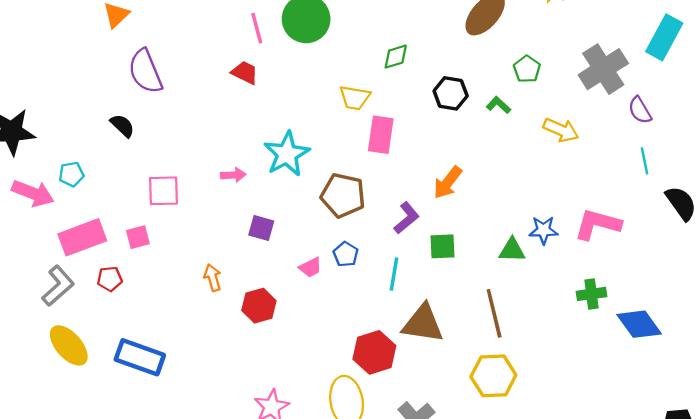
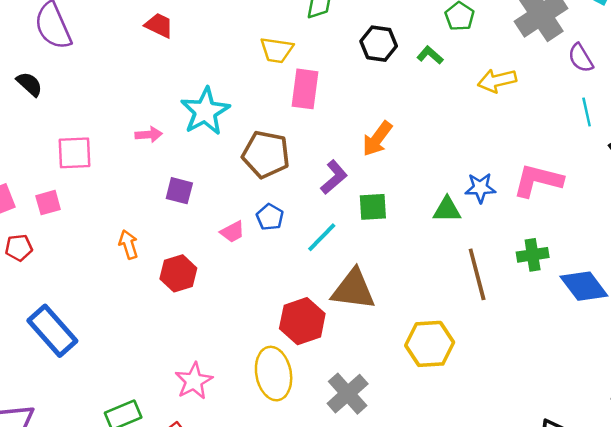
yellow arrow: (561, 130) -> (497, 81), turned 144
cyan line: (394, 274) -> (322, 237), turned 36
brown line: (494, 313) -> (477, 274), moved
blue rectangle: (140, 357) -> (52, 331), turned 30

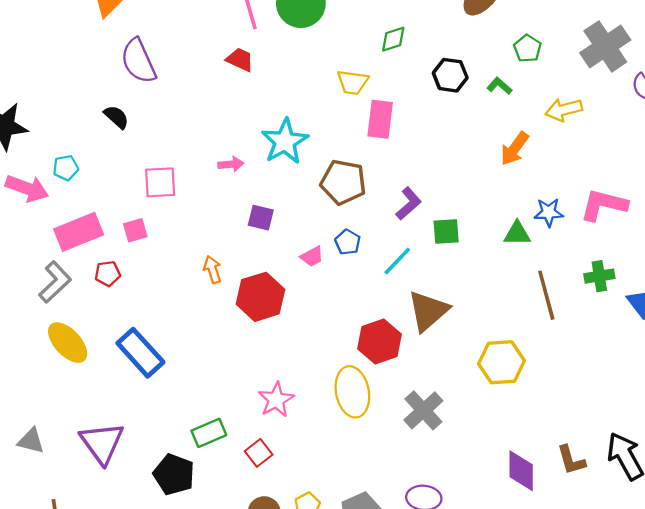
orange arrow: (377, 139) -> (515, 149), moved
red hexagon: (178, 273) -> (260, 297), size x1.4
brown triangle: (353, 290) -> (428, 311), turned -48

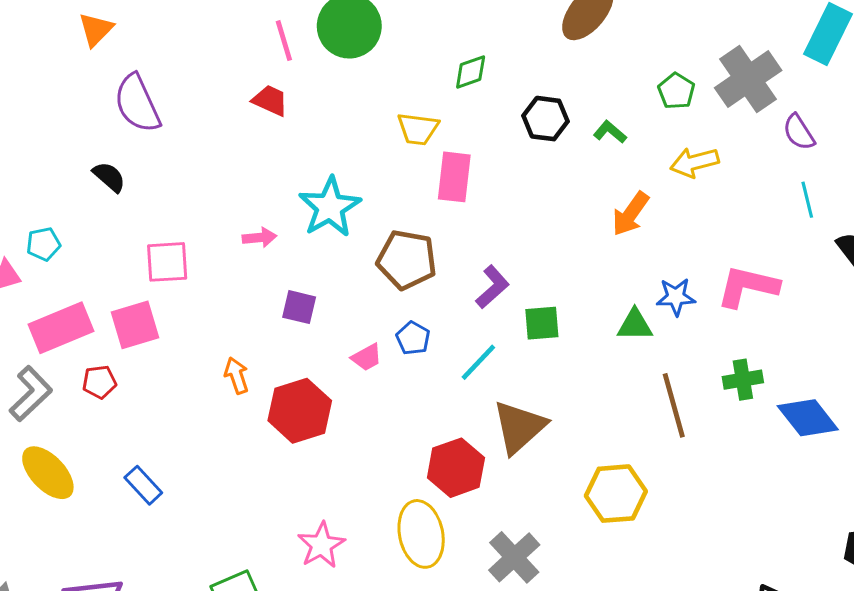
green pentagon: (527, 48) -> (676, 91), moved
pink square: (135, 230) -> (135, 325), size x1.5
blue rectangle: (140, 353) -> (143, 485), size x0.6

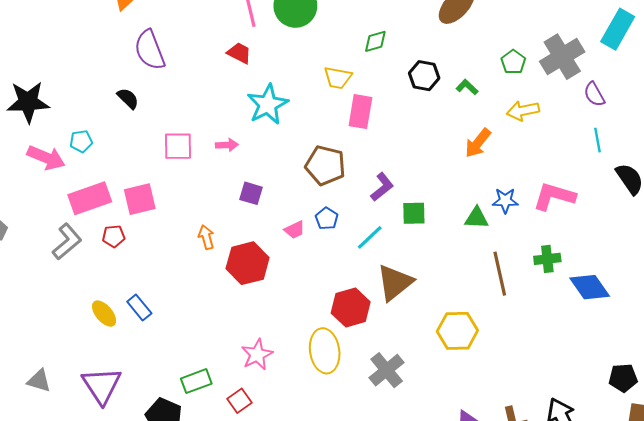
cyan star: (330, 207) -> (268, 104), moved
pink square: (167, 262) -> (178, 146), moved
yellow ellipse: (48, 473) -> (104, 314), moved, size x0.7

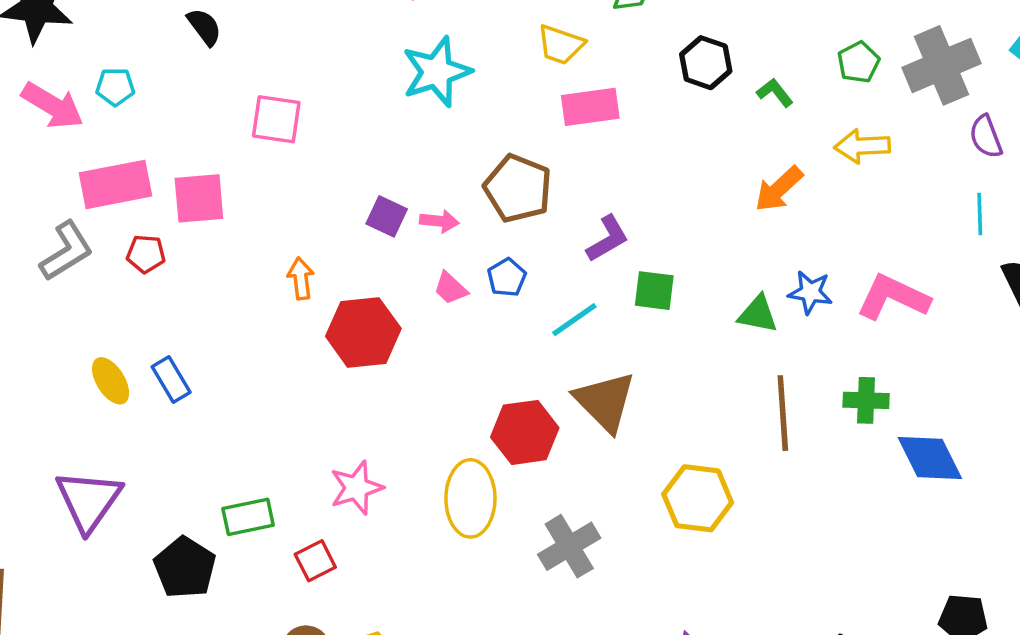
pink rectangle: (360, 112) -> (590, 107), turned 64
pink arrow: (227, 145) -> (439, 221), moved
pink trapezoid: (295, 230) -> (450, 288), turned 60
brown triangle: (395, 282) -> (605, 402), turned -45

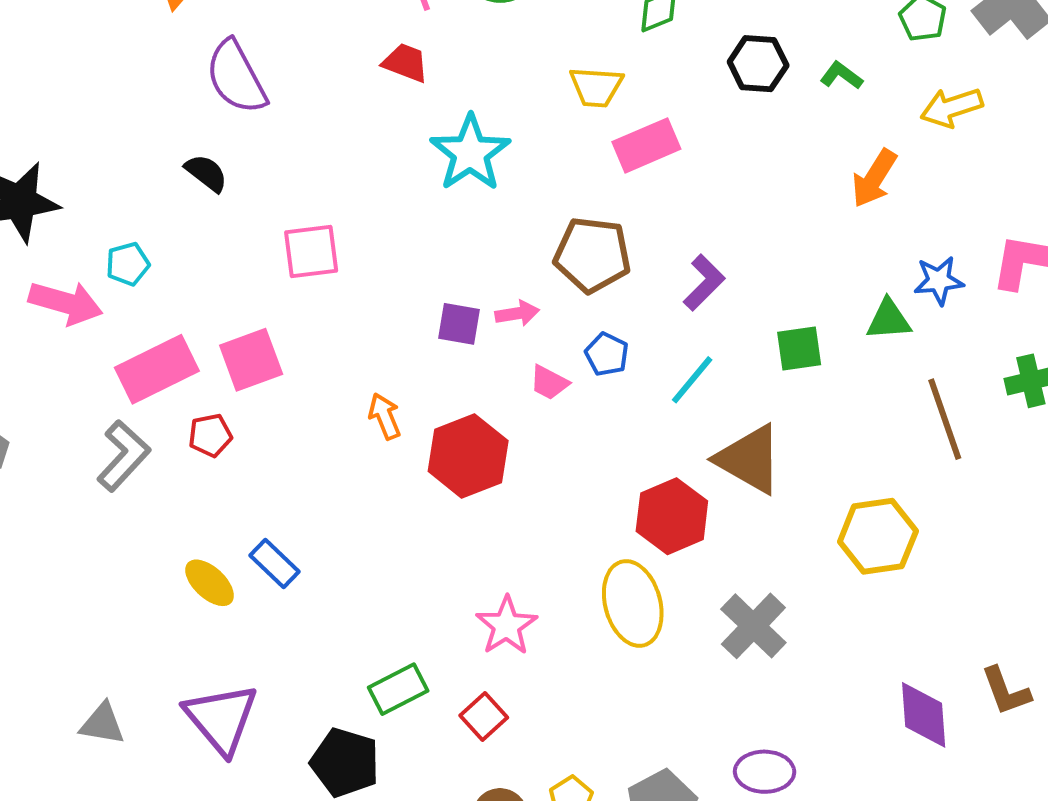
green square: (654, 291) -> (799, 348), moved

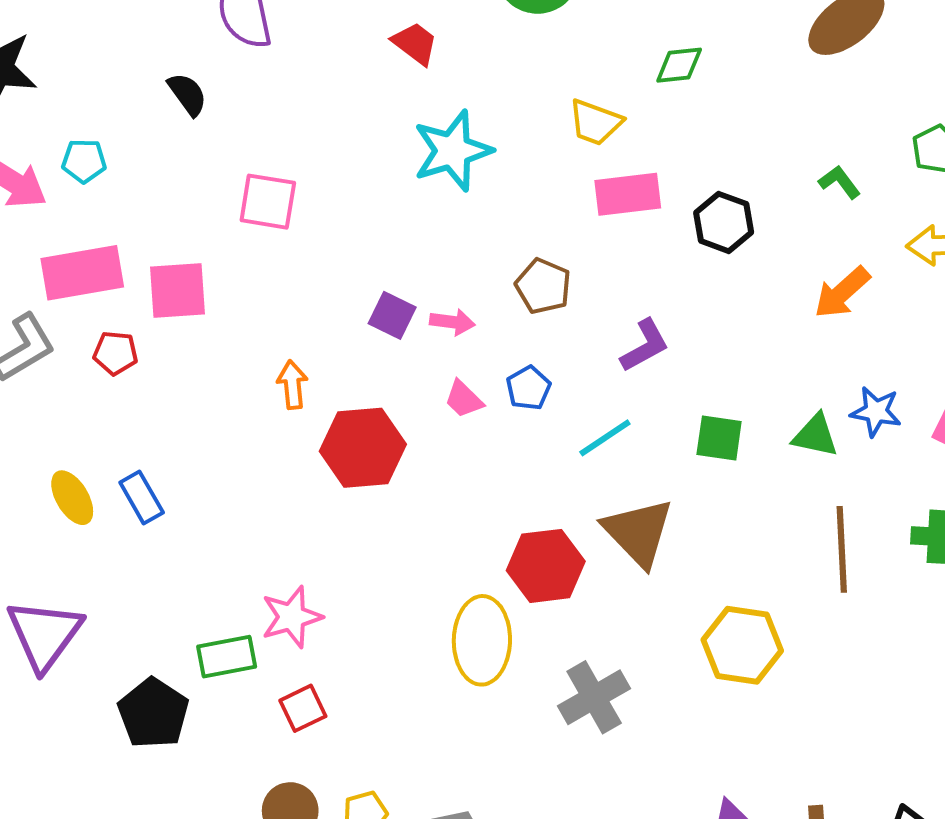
black hexagon: (758, 64) -> (724, 222), moved
brown pentagon: (592, 255) -> (543, 286), size x0.7
pink star: (506, 626) -> (292, 617), moved

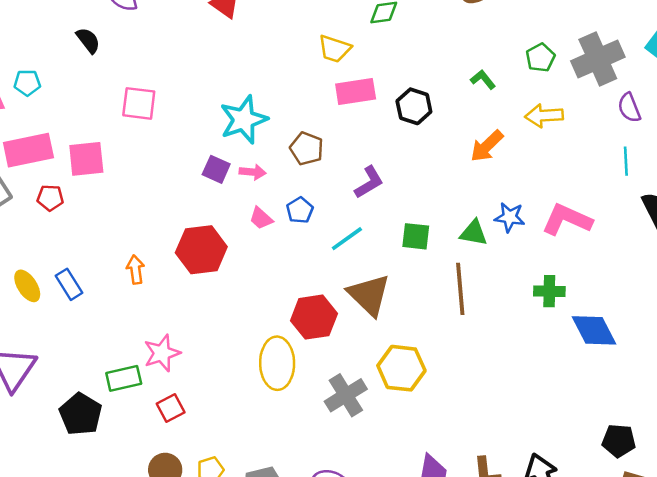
cyan star: (453, 151) -> (244, 120), moved
orange arrow: (292, 385) -> (135, 270), moved
brown line: (842, 549) -> (460, 289), moved
yellow hexagon: (742, 645) -> (401, 368), moved

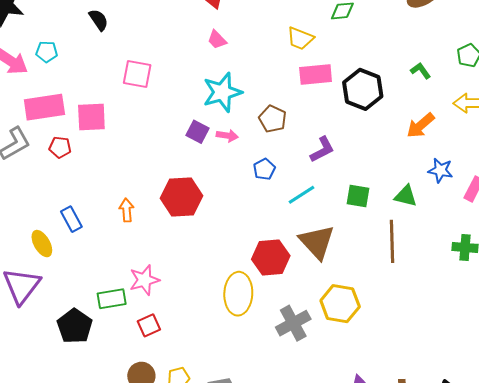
black hexagon: (414, 106) -> (363, 89), size x1.4
blue star: (510, 217) -> (440, 170), moved
pink trapezoid: (261, 218) -> (217, 40), moved
yellow ellipse: (27, 286) -> (42, 244), moved

